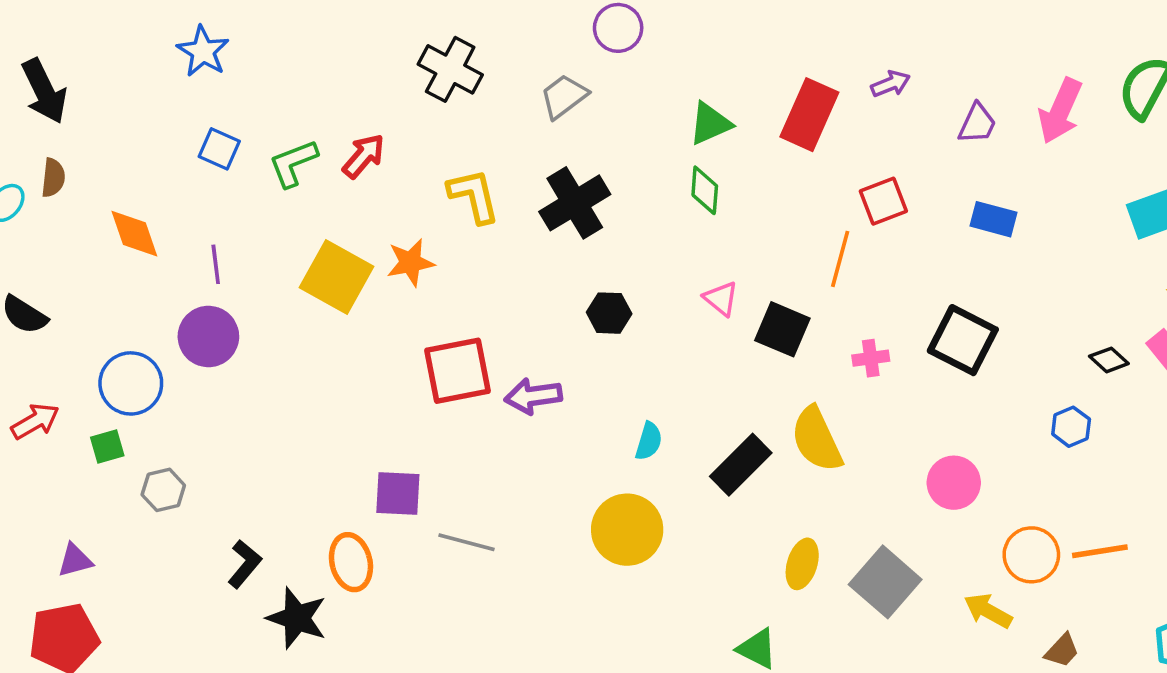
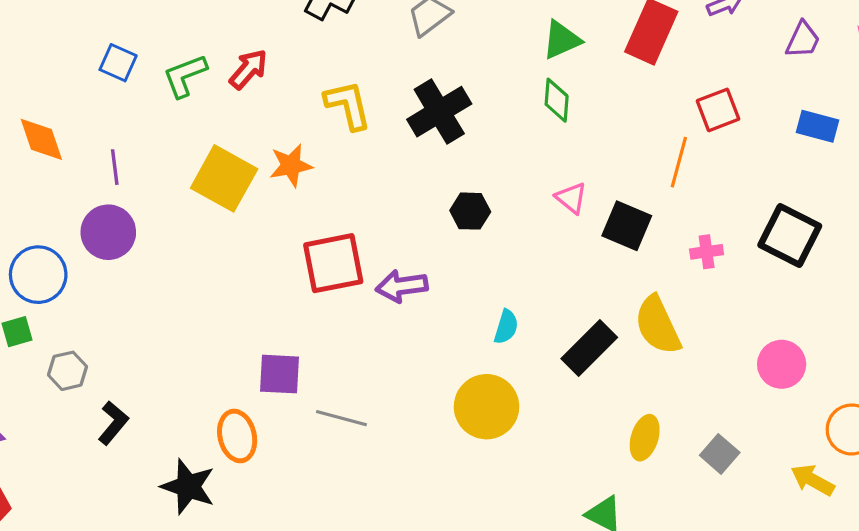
black L-shape: (245, 564) -> (113, 423), moved
gray square: (885, 582) -> (720, 454), size x0.6

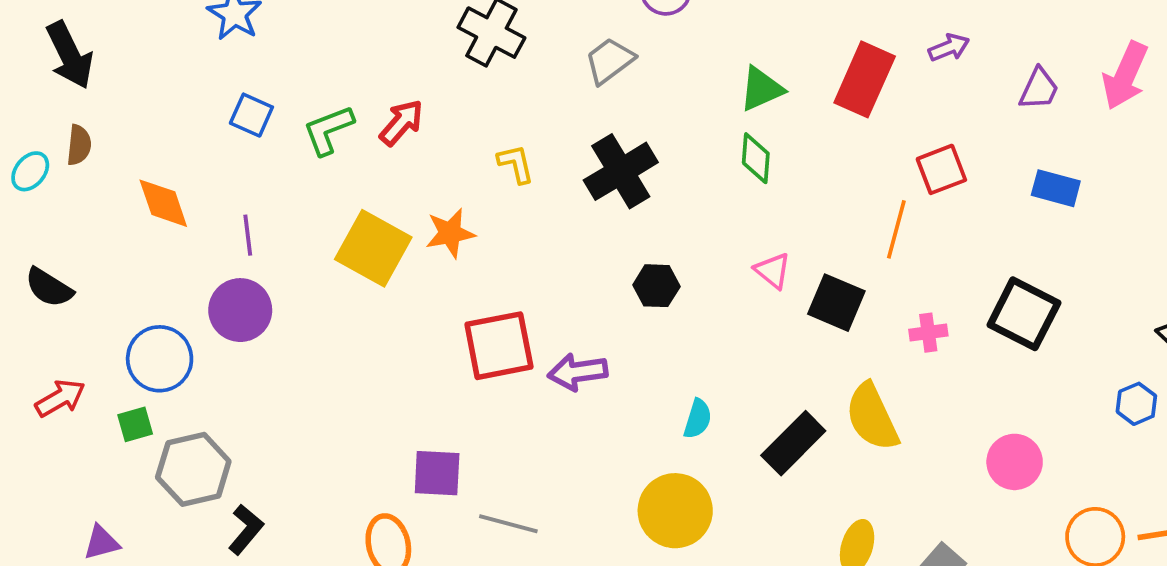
yellow L-shape: (348, 105) -> (516, 164), size x0.7
gray hexagon: (68, 371) -> (193, 469), size x1.6

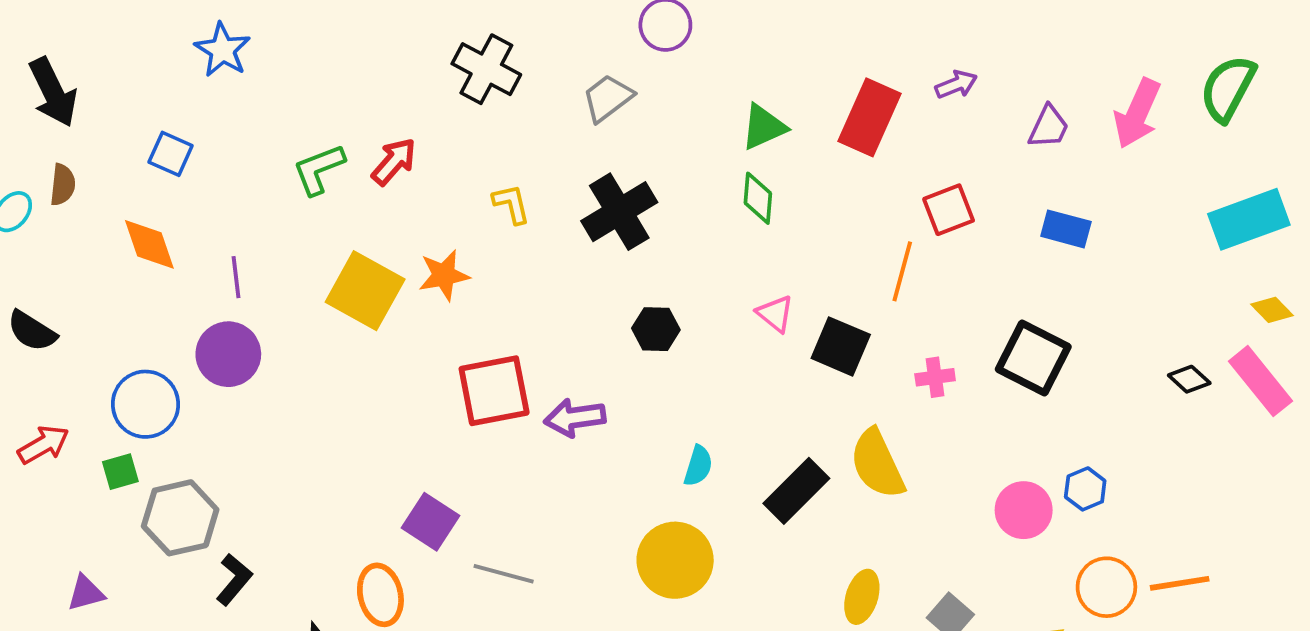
blue square: (251, 115) -> (171, 154), moved
blue hexagon: (1136, 404) -> (1085, 489), moved
purple square: (437, 473) -> (431, 522), turned 30

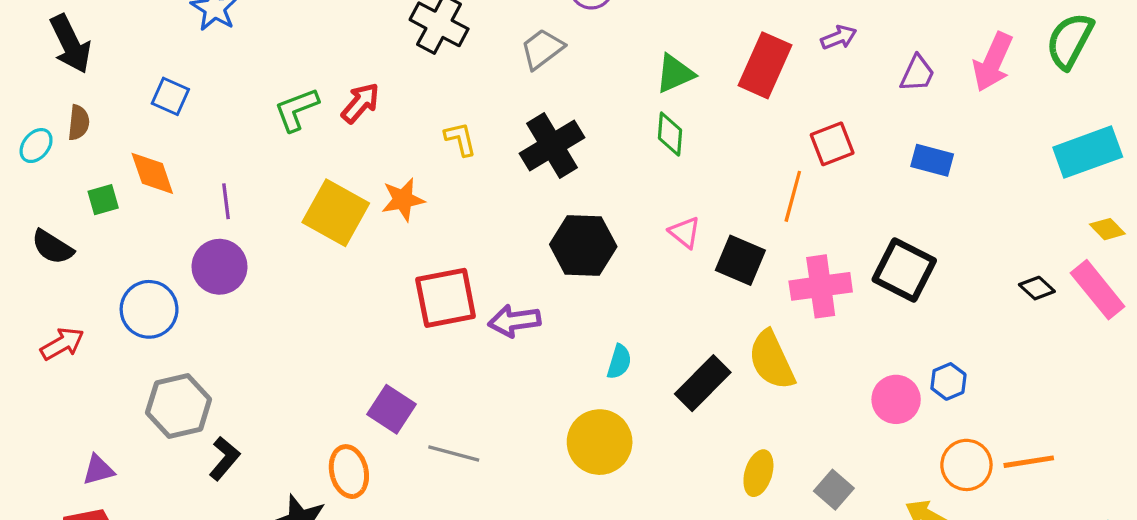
black hexagon: (656, 329) -> (583, 245), size x1.6
pink cross: (935, 377) -> (821, 286), size x1.8
green square: (120, 472) -> (103, 200), moved

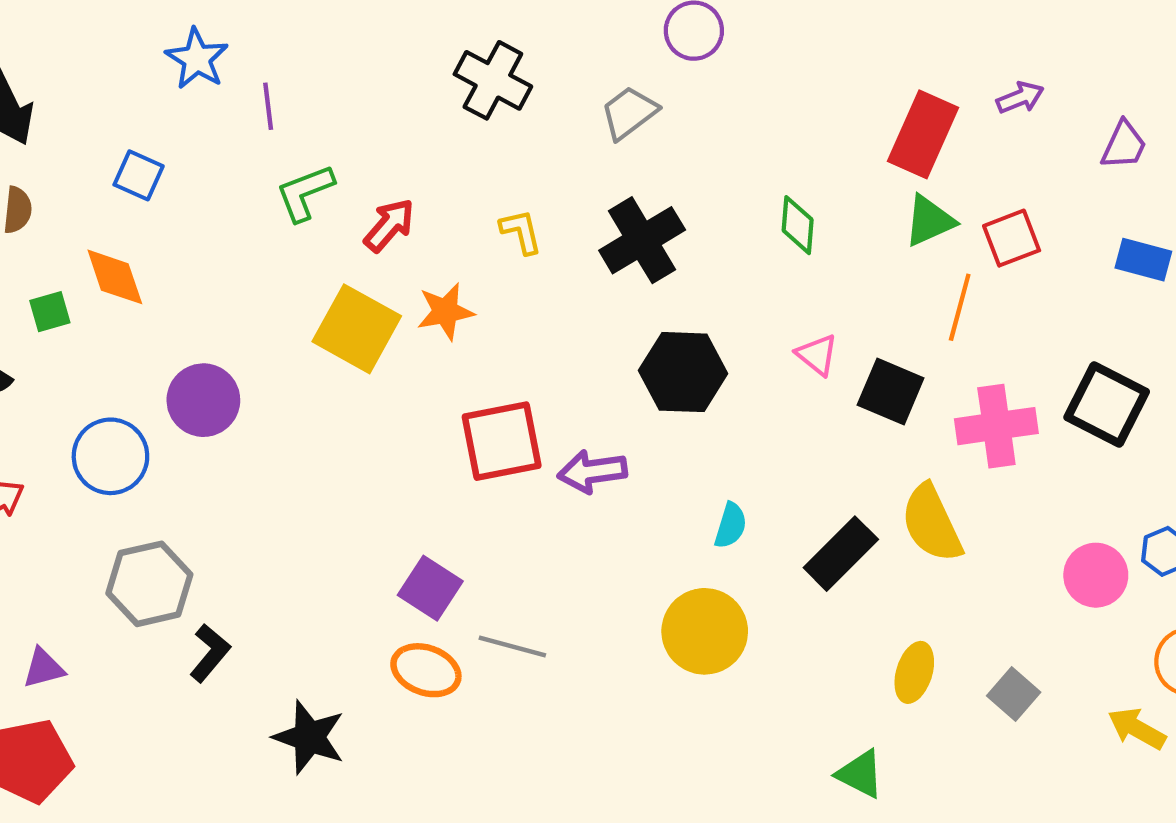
green triangle: (675, 73) -> (929, 221), moved
red arrow: (360, 103) -> (389, 225), moved
purple line: (226, 201) -> (268, 106), moved
orange ellipse: (349, 472) -> (426, 670), moved, turned -57

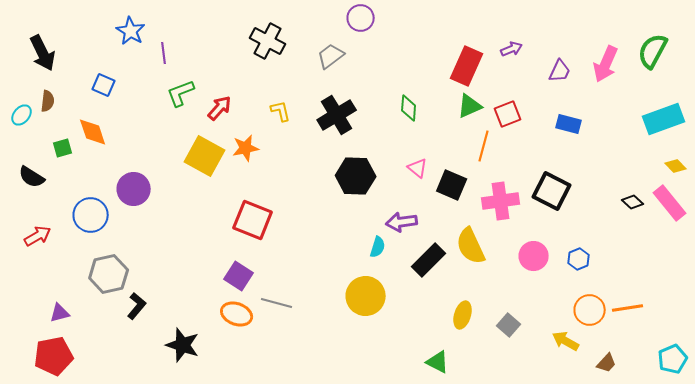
red square: (502, 441) -> (253, 220), moved, turned 33
purple arrow: (592, 471) -> (402, 222), moved
pink circle: (1096, 575) -> (534, 256), moved

